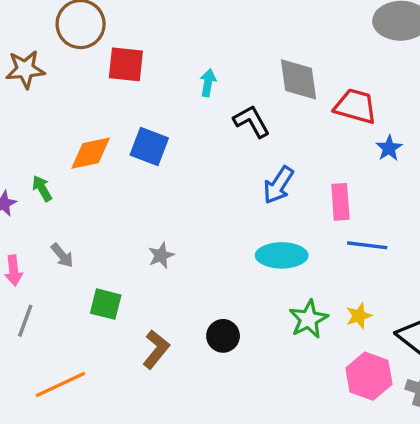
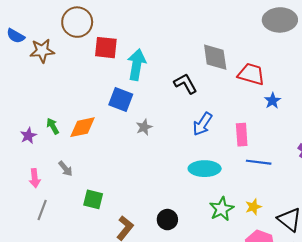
cyan arrow: (208, 83) -> (137, 65), moved, size x1.8
orange diamond: (91, 153) -> (82, 127), moved
gray star: (161, 255) -> (144, 127), moved

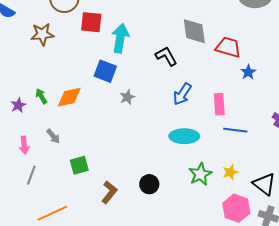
brown star: (42, 51) -> (42, 34), moved
green square: (93, 199) -> (79, 165), turned -30

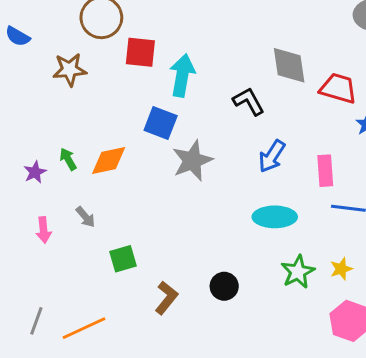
gray star: (127, 97) -> (192, 161), size x1.8
gray line: (31, 175) -> (36, 321), moved

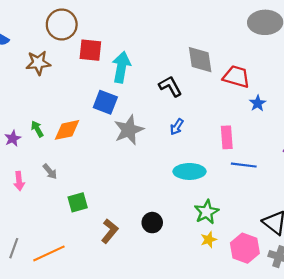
blue arrow: (272, 156) -> (177, 127), moved, size x0.7
yellow star: (341, 269) -> (209, 240), moved

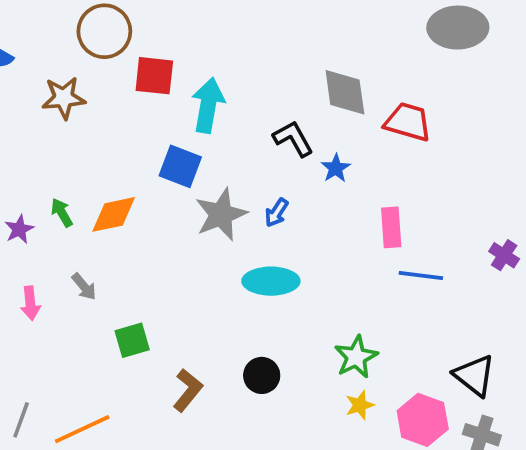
blue star: (258, 103) -> (336, 168), moved
blue arrow: (177, 127) -> (276, 213), moved
cyan ellipse: (189, 171) -> (271, 281), moved

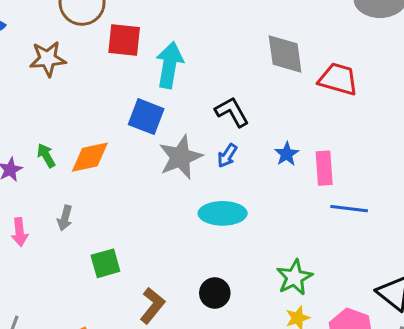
black L-shape: (293, 139) -> (232, 112), moved
blue star: (336, 168) -> (287, 154), moved
gray arrow: (84, 287) -> (65, 218), turned 55

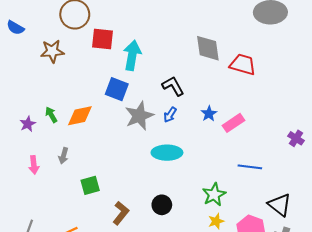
pink rectangle: (324, 168) -> (234, 123), turned 60
blue line: (349, 209) -> (250, 167), moved

